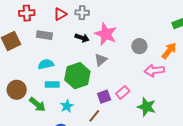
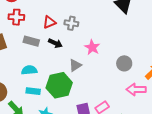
pink star: (106, 34) -> (92, 47), size x0.7
black arrow: (82, 38) -> (55, 43), moved
gray triangle: (101, 60) -> (75, 65), moved

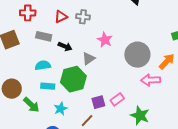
black arrow: (55, 43) -> (65, 46), moved
gray circle: (124, 63) -> (137, 55), size x1.6

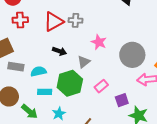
red triangle: (61, 17) -> (54, 22), size x1.5
gray rectangle: (44, 36) -> (16, 67), moved
pink rectangle: (117, 99) -> (101, 86), moved
purple square: (98, 102) -> (122, 100), moved

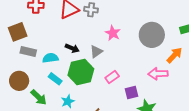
black arrow: (60, 51) -> (72, 48), moved
gray circle: (132, 55) -> (152, 35), moved
cyan rectangle: (45, 92) -> (55, 79), turned 32

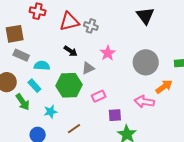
black arrow: (72, 48) -> (71, 51), moved
cyan rectangle: (55, 79) -> (34, 86), moved

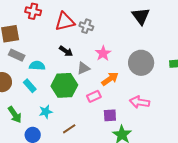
orange arrow: (164, 87) -> (110, 79), moved
green arrow: (23, 102) -> (15, 115), moved

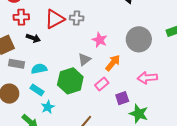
black arrow: (66, 51) -> (33, 38), moved
cyan star: (46, 112) -> (48, 107), moved

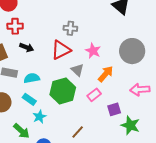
red triangle: (55, 19) -> (61, 50), moved
gray triangle: (84, 59) -> (77, 70), turned -40

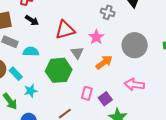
gray cross: (70, 28) -> (108, 12), moved
pink rectangle: (94, 95) -> (87, 93), moved, turned -48
cyan rectangle: (29, 99) -> (16, 74), moved
purple square: (114, 109) -> (105, 99), turned -32

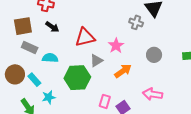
gray cross: (108, 12) -> (136, 22), moved
gray circle: (135, 45) -> (154, 55), size x0.6
gray triangle: (77, 53) -> (96, 61), turned 32

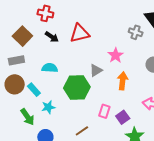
brown square: (23, 26) -> (22, 36), turned -36
red triangle: (85, 37) -> (80, 33), moved
gray rectangle: (30, 47) -> (16, 60), moved, turned -35
orange arrow: (123, 71) -> (123, 81), turned -48

